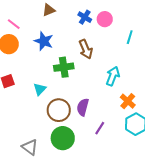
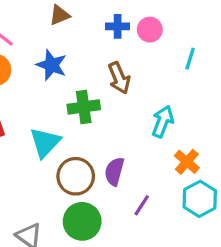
blue cross: (85, 17) -> (118, 26), turned -32
cyan triangle: (40, 89) -> (45, 142), size x1.5

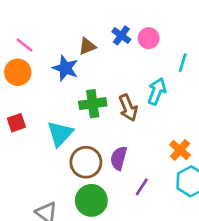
brown triangle: (60, 15) -> (87, 46), moved
blue cross: (118, 26) -> (121, 35), turned 36
brown arrow: (119, 78) -> (128, 108), moved
cyan arrow: (163, 121) -> (157, 91), moved

